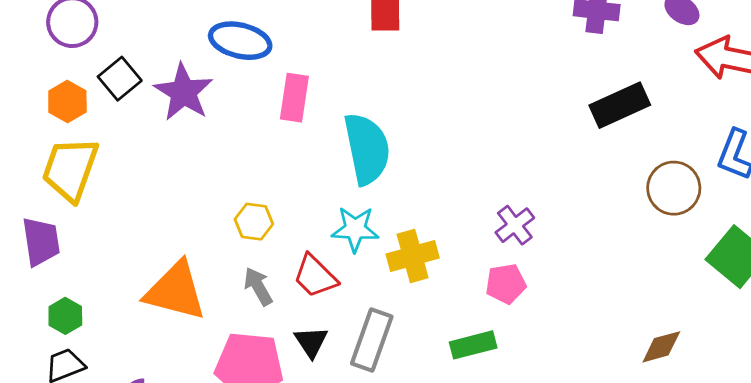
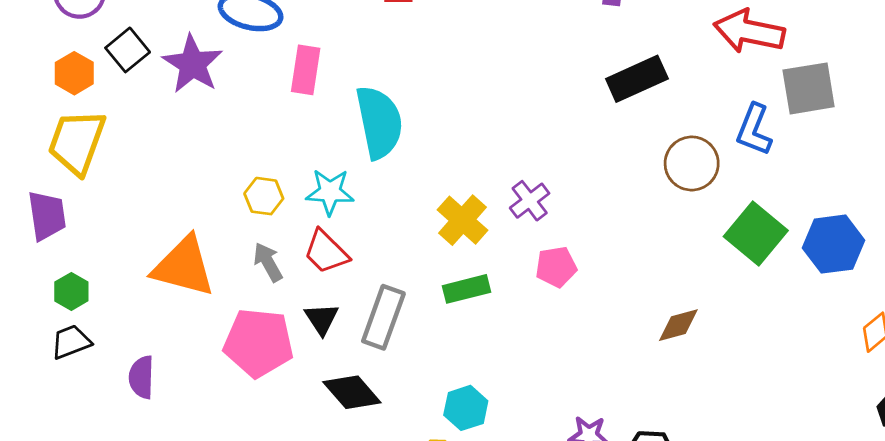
cyan star: (355, 229) -> (330, 192), moved
yellow cross: (413, 256) -> (463, 220), moved, turned -33
pink pentagon: (506, 284) -> (556, 267), moved
green rectangle: (473, 345) -> (466, 289), moved

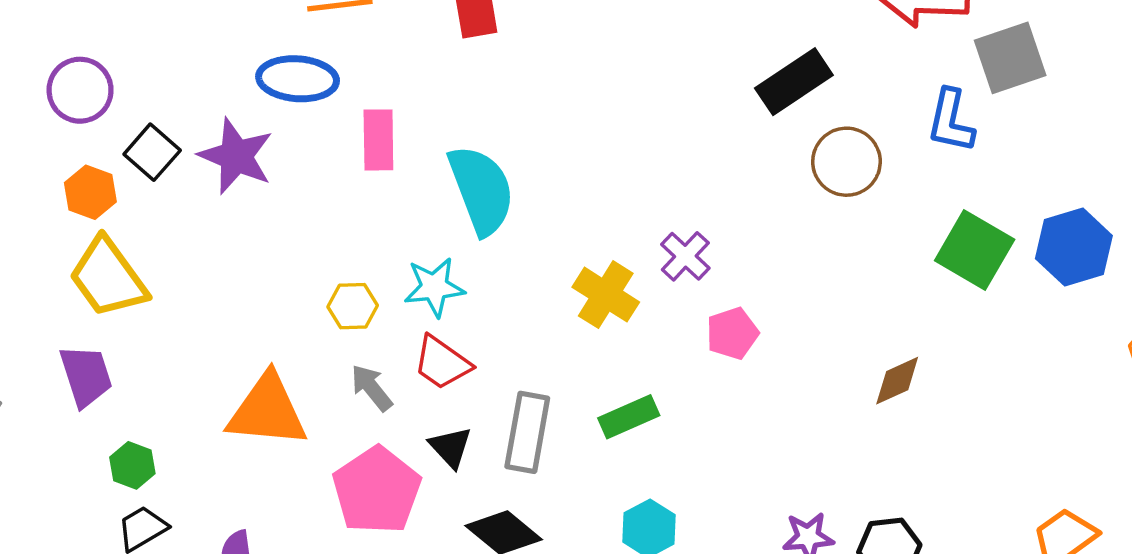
yellow trapezoid: (77, 142) -> (108, 278), turned -46
brown circle: (692, 163) -> (846, 162), moved
green rectangle: (466, 289) -> (629, 417), moved
pink pentagon: (259, 343) -> (377, 490), turned -30

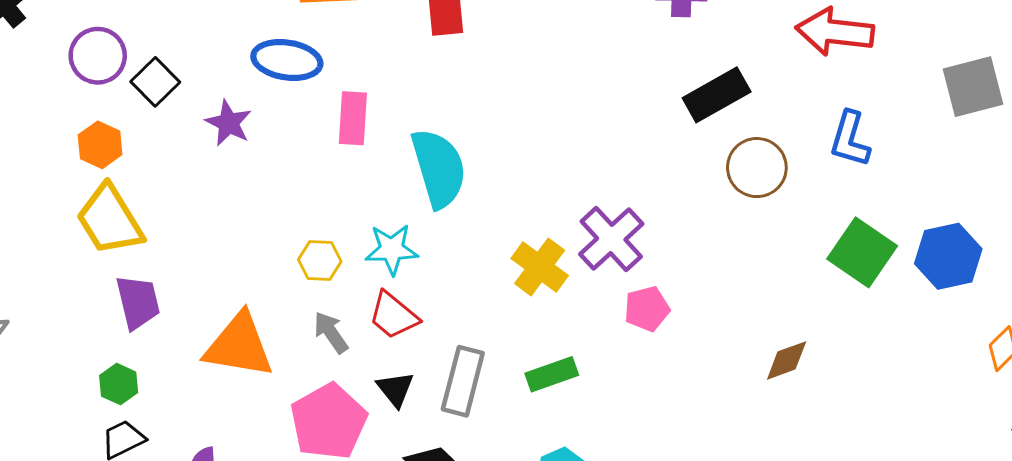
gray square: (1010, 58) -> (973, 87), moved
black square: (152, 152) -> (155, 82), moved
purple star: (236, 156) -> (229, 123), size x0.7
purple cross: (685, 256) -> (611, 239), size x1.5
purple trapezoid: (86, 376) -> (138, 302), moved

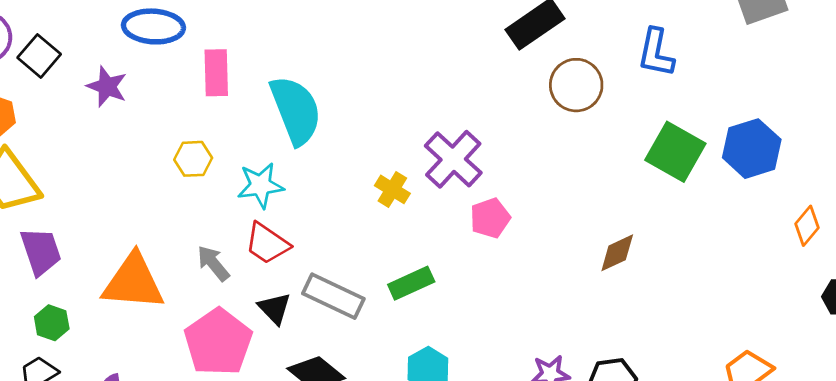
yellow hexagon: (320, 260) -> (193, 159), moved
yellow cross: (540, 267) -> (392, 189), size x0.7
gray rectangle: (463, 381) -> (333, 296), turned -74
green hexagon: (119, 384) -> (52, 323), moved

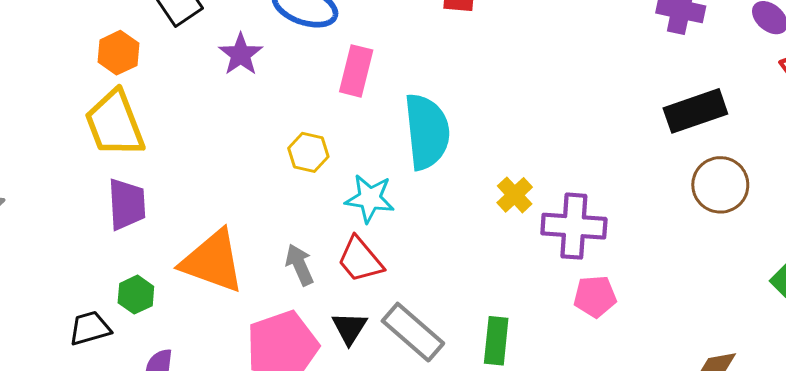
purple cross: (453, 159) -> (574, 226), turned 36
yellow cross: (392, 189) -> (515, 195), moved
green rectangle: (411, 283) -> (496, 341), turned -75
green hexagon: (52, 323) -> (136, 295), moved

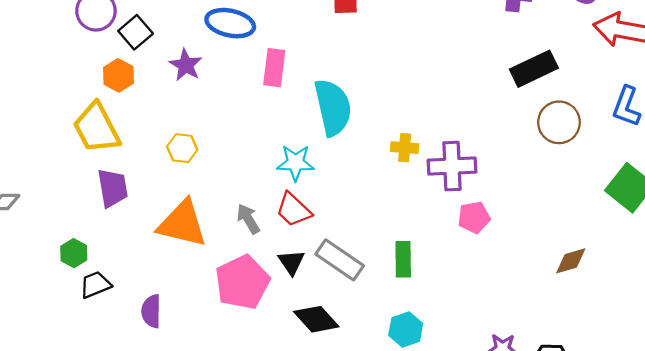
orange hexagon: (118, 53) -> (118, 75), moved
yellow hexagon: (308, 152) -> (182, 148), moved
yellow cross: (515, 195) -> (405, 148), turned -36
green hexagon: (136, 295) -> (74, 253), moved

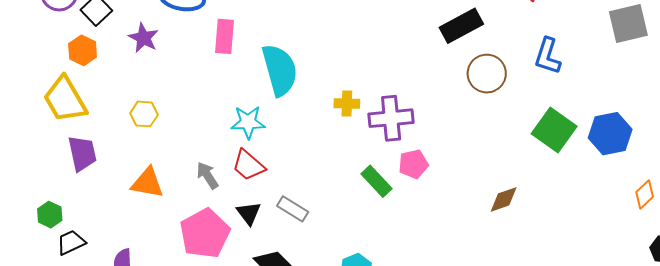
orange triangle: (182, 224) -> (147, 183), size x0.7
green rectangle: (403, 259) -> (376, 181), moved, turned -40
gray rectangle: (340, 260) -> (293, 209), size x0.7

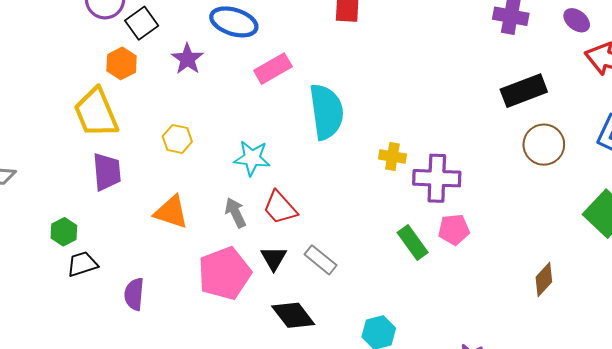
pink rectangle: (224, 36) -> (273, 69), turned 48
cyan star: (248, 122) -> (252, 158), moved
brown diamond: (504, 199) -> (544, 279), turned -36

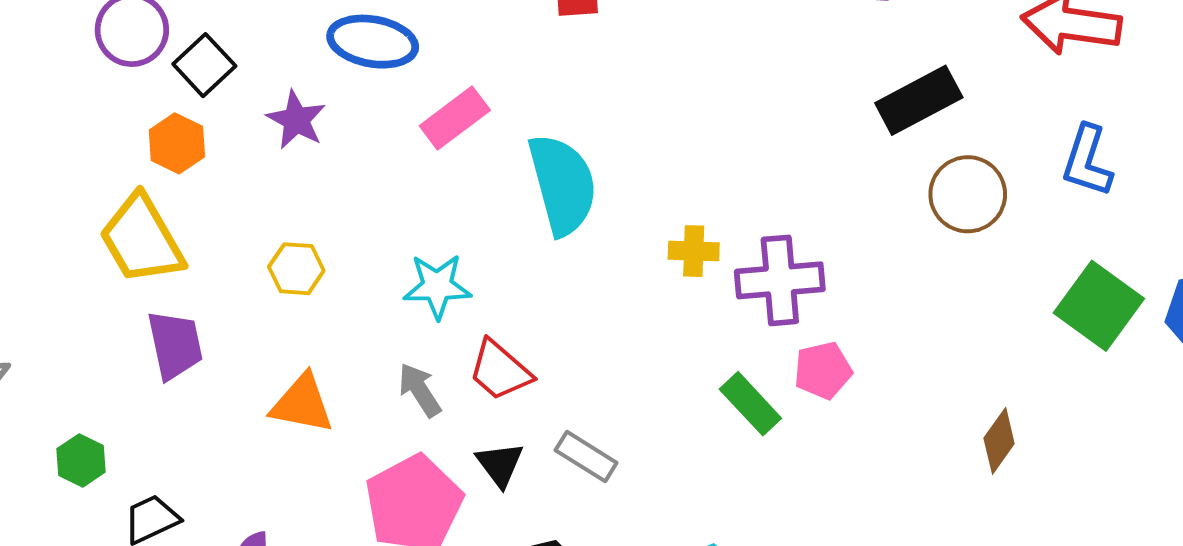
green hexagon: (64, 232) -> (81, 460), moved

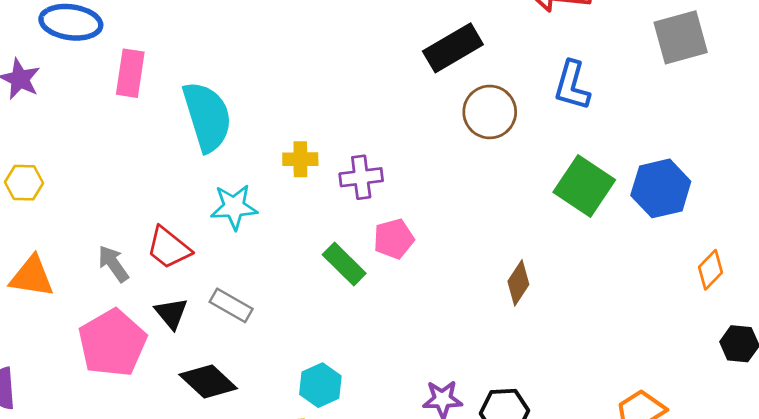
pink rectangle: (455, 118) -> (130, 73), turned -42
purple cross: (780, 280) -> (361, 177), size x0.7
cyan star: (437, 286) -> (234, 207), moved

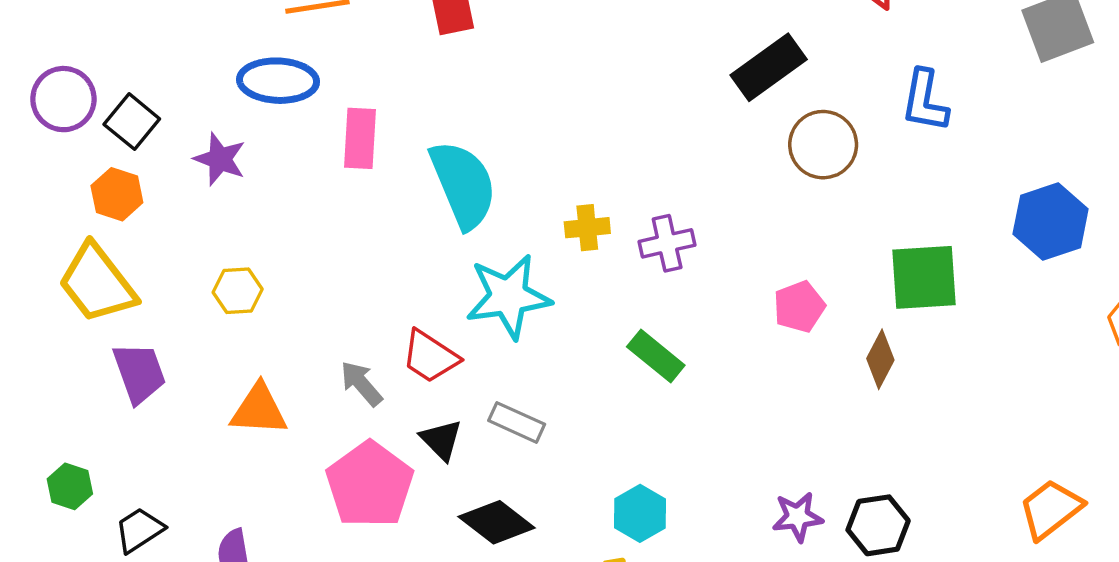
green square: (584, 186) -> (924, 277), moved, turned -32
cyan star: (234, 207) -> (508, 297), size x1.4
pink pentagon: (394, 239) -> (799, 307), moved

